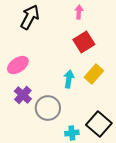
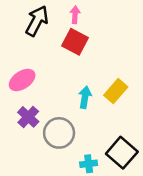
pink arrow: (79, 12) -> (75, 15), moved
red square: (84, 42) -> (75, 42), moved, turned -30

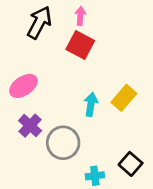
black square: (122, 153) -> (131, 164), size x0.7

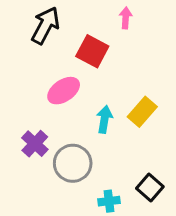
pink arrow: (80, 16) -> (126, 18), moved
pink ellipse: (23, 86) -> (64, 91), moved

